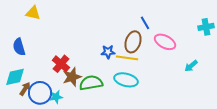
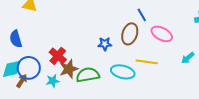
yellow line: (127, 58) -> (147, 62), moved
blue circle: (40, 93) -> (29, 68), moved
cyan star: (56, 97) -> (53, 81), moved

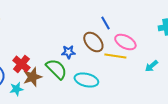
brown ellipse: (130, 34) -> (93, 42), turned -60
yellow line: (147, 62) -> (115, 56), moved
green semicircle: (88, 75) -> (56, 69), moved, turned 55

